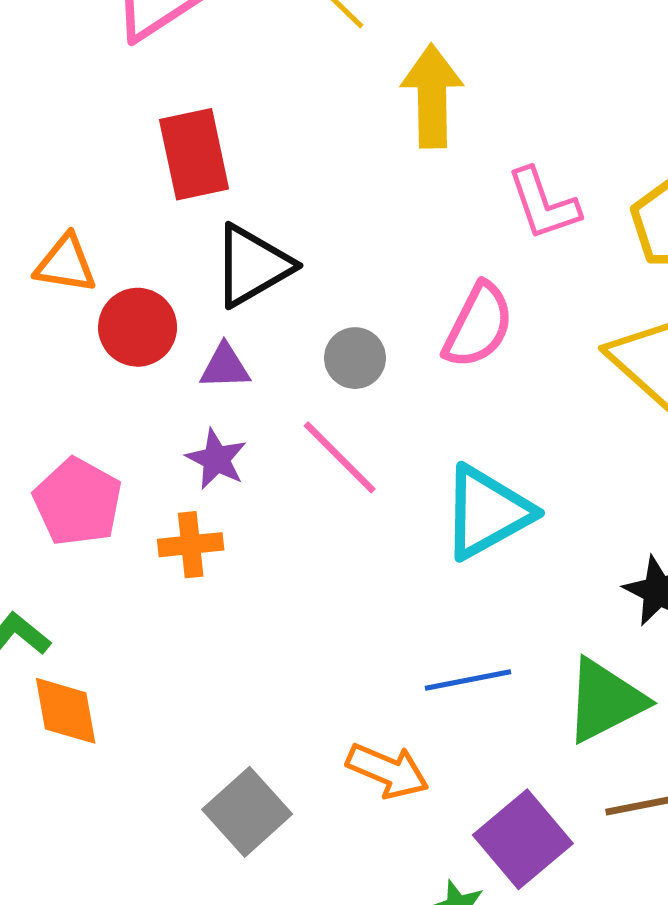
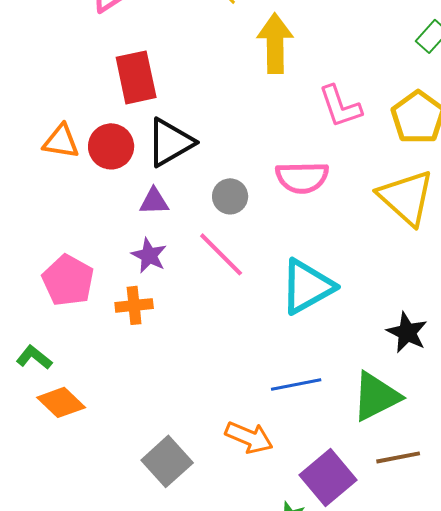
pink semicircle: (478, 326) -> (302, 177), turned 62
red circle: (138, 327) -> (111, 146), moved
orange diamond: (66, 711) -> (61, 402), turned -36

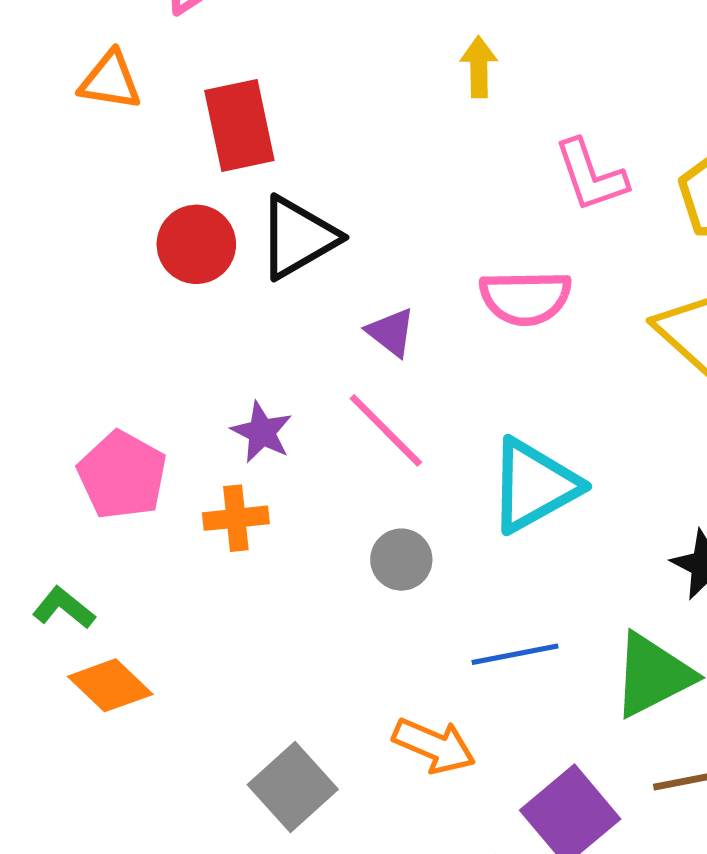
yellow arrow: (275, 43) -> (479, 67), size x0.6
orange triangle: (61, 141) -> (110, 81), moved
gray circle: (230, 196) -> (401, 560), moved
purple triangle: (154, 201) -> (391, 332), moved, turned 40

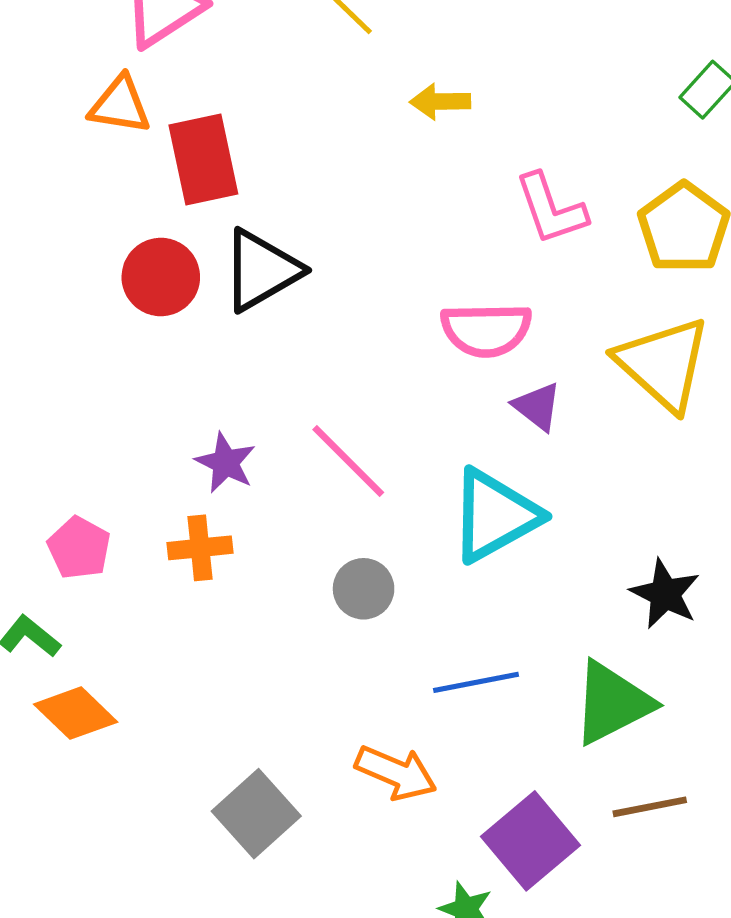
yellow arrow: (479, 67) -> (440, 102), turned -90
orange triangle: (110, 81) -> (120, 105), moved
purple triangle: (391, 332) -> (537, 406), moved
pink pentagon: (122, 475) -> (79, 548), moved, size x0.7

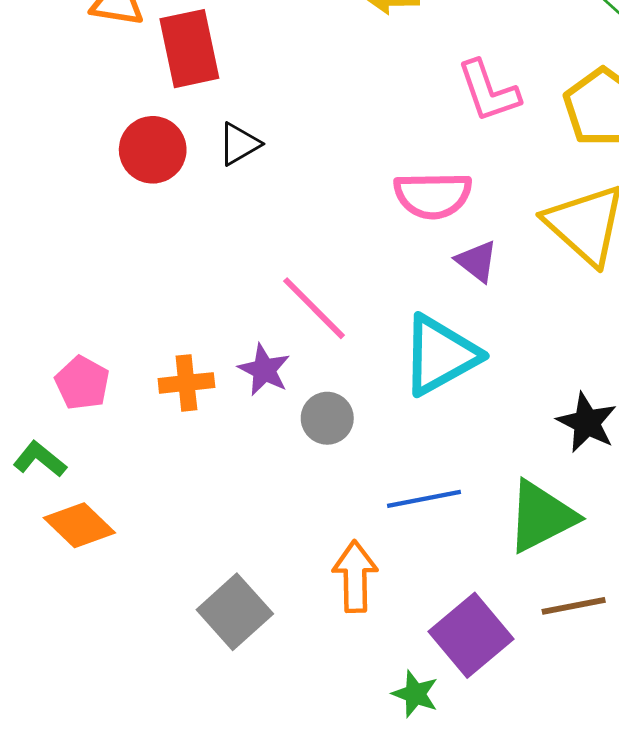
black triangle: (261, 270) -> (239, 144), size x0.6
purple star: (226, 463) -> (264, 370), moved
orange arrow: (396, 773) -> (355, 577), turned -114

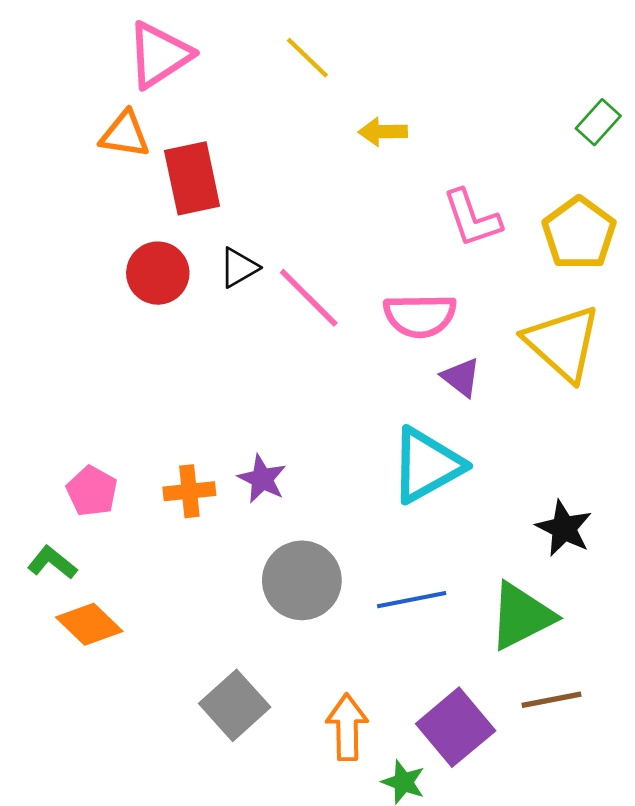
pink line: (314, 308) -> (309, 298), moved
gray circle: (327, 418) -> (302, 580), moved, size x1.6
orange arrow: (355, 577) -> (347, 727), moved

